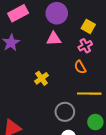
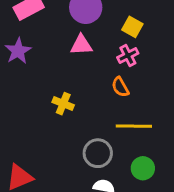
yellow cross: (41, 78) -> (63, 104), turned -32

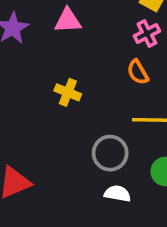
pink triangle: (81, 45) -> (68, 21), moved

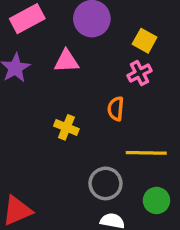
orange semicircle: (138, 72) -> (116, 109), moved, turned 35

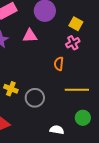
yellow cross: (66, 127) -> (11, 89), moved
gray circle: (105, 183) -> (35, 98), moved

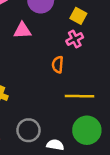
gray circle: (35, 98) -> (28, 130), moved
green circle: (83, 118) -> (87, 130), size x1.5

